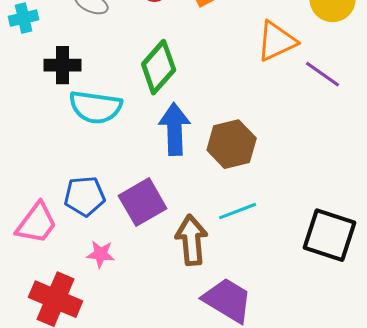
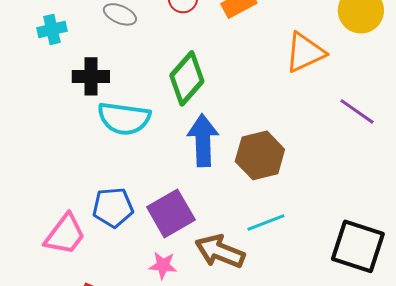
purple line: (323, 74) -> (357, 111), moved
brown arrow: (192, 240) -> (220, 251), turned -63
pink star: (101, 254) -> (163, 265), moved

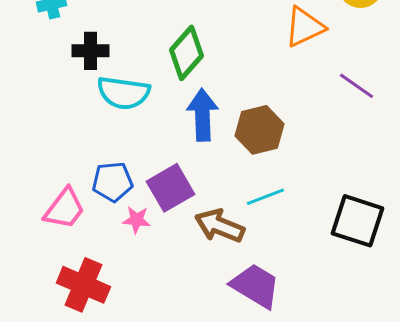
pink star: (163, 265) -> (136, 220), moved

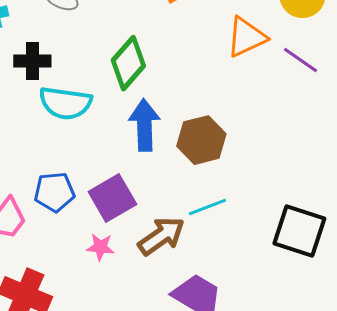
purple line: (356, 86) -> (300, 60), moved
pink star: (136, 220) -> (100, 247), moved
brown arrow: (219, 226) -> (161, 236), turned 123

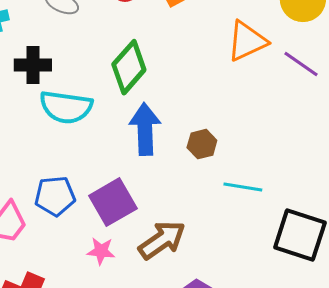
brown hexagon: (201, 140) -> (202, 144), size x0.6
cyan line: (207, 207) -> (243, 187), moved, turned 30

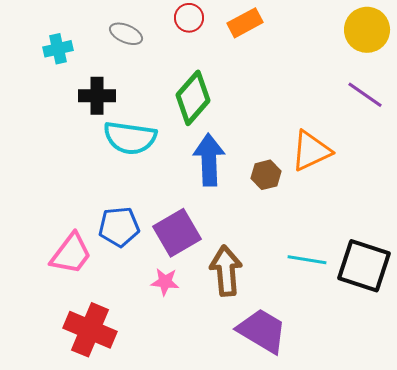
orange triangle: (247, 41) -> (311, 151), moved
cyan line: (243, 187) -> (307, 260), moved
brown arrow: (162, 240) -> (226, 271), turned -60

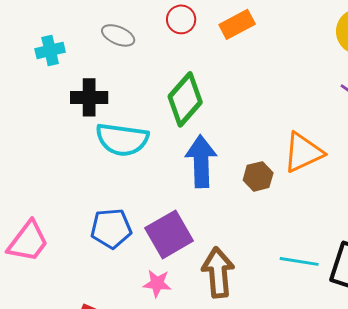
pink trapezoid: (71, 254) -> (28, 241), moved

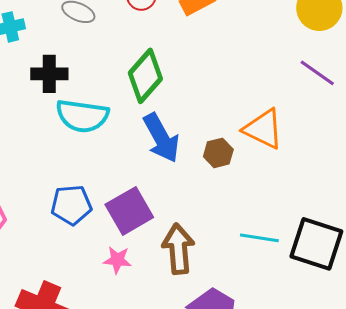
orange triangle: (303, 152) -> (263, 129), turned 51
blue arrow: (201, 161) -> (161, 138), turned 153

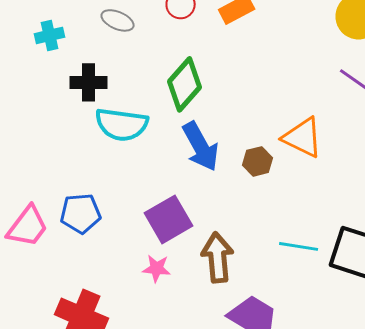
blue pentagon: (71, 205) -> (81, 213), moved

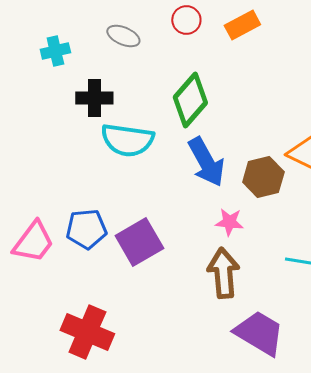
brown hexagon: (258, 161) -> (263, 177), size x1.4
purple square: (169, 219) -> (139, 242), moved
pink star: (157, 268) -> (229, 222), moved

